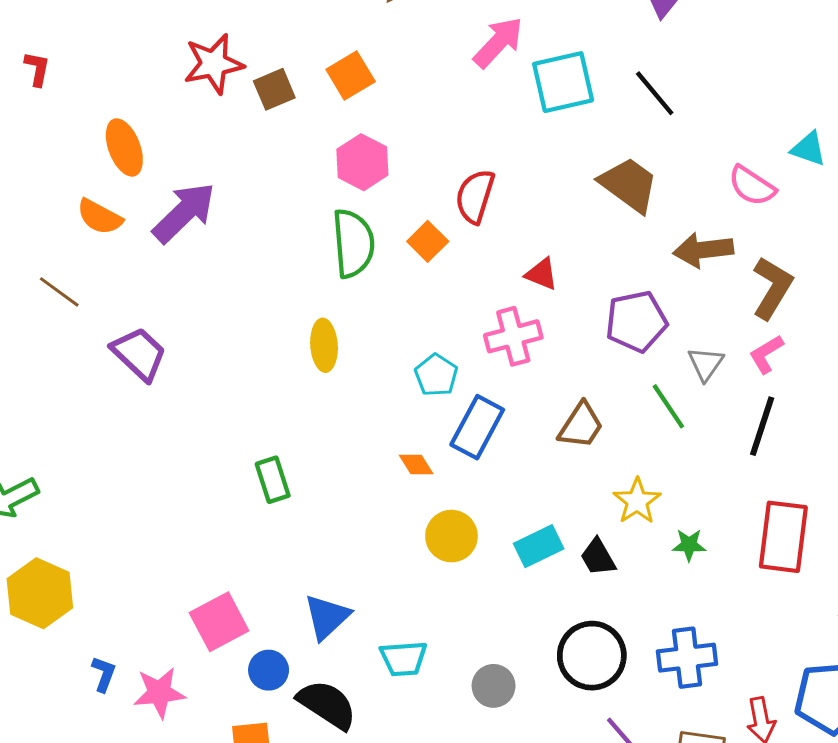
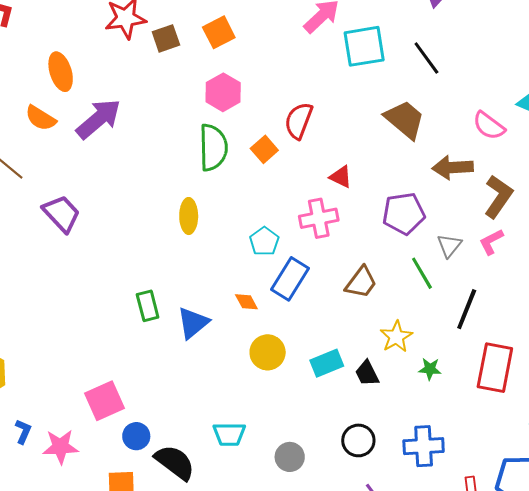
black line: (762, 426) -> (467, 309), moved
blue triangle: (327, 617) -> (193, 323), moved
black circle: (592, 656) -> (358, 440), size x0.7

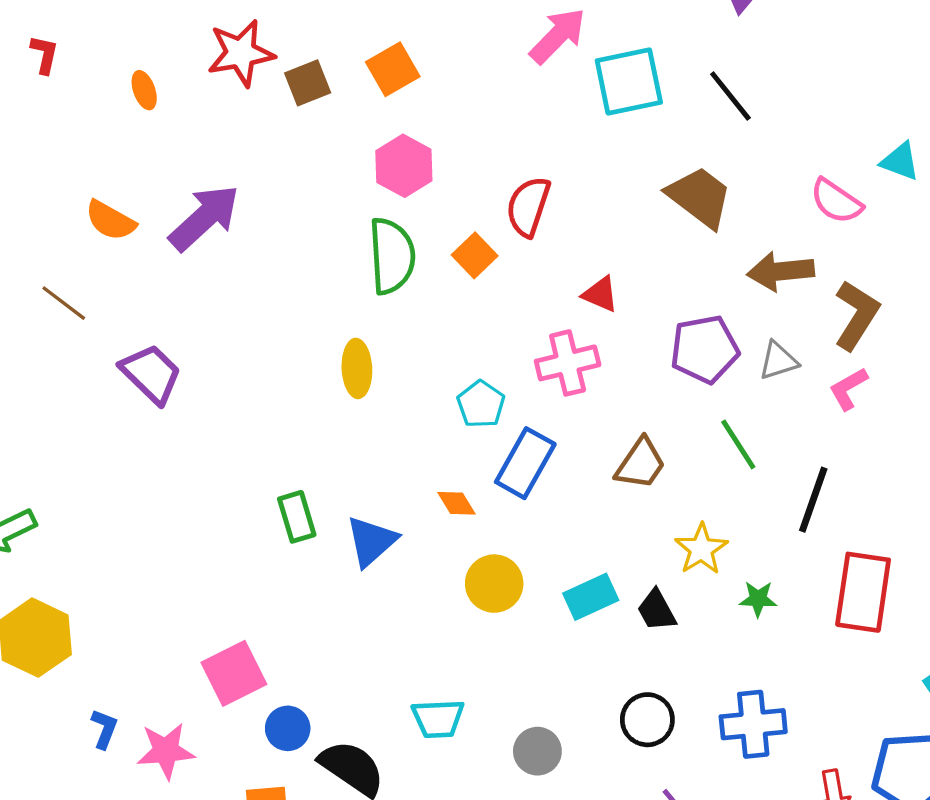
orange ellipse: (61, 72) -> (144, 90), moved, size x0.6
gray triangle: (449, 246) -> (778, 361), moved, turned 36

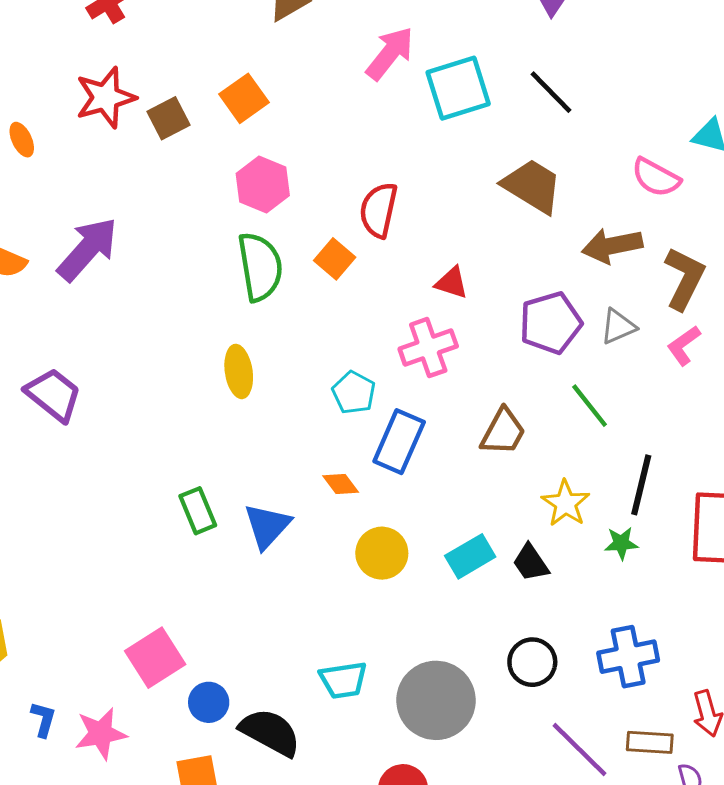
black line: (813, 500) -> (641, 485), moved
gray circle: (537, 751) -> (436, 700), size x1.8

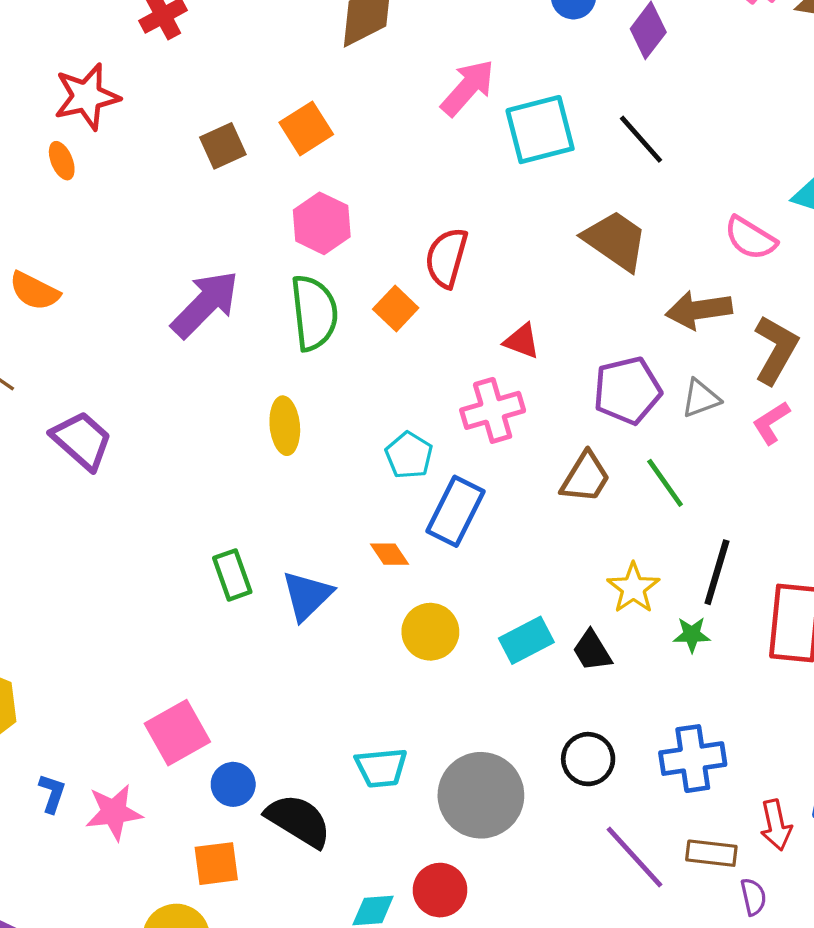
red star: (106, 97) -> (87, 97), moved
purple arrow: (88, 249) -> (205, 304), moved
brown trapezoid: (503, 432) -> (585, 477), moved

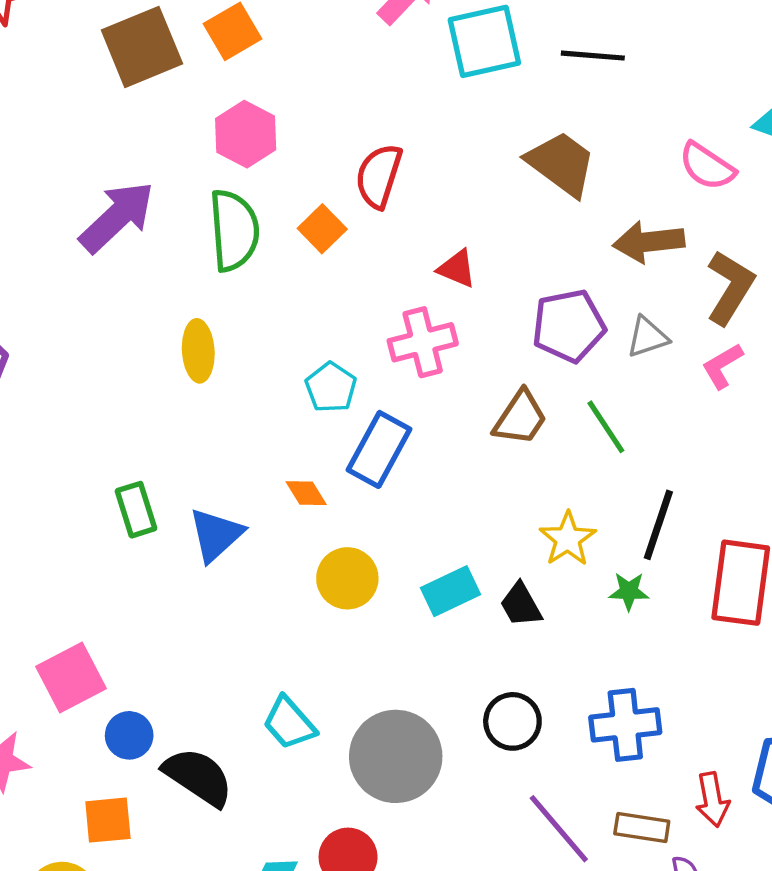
black line: (641, 139) -> (593, 56), turned -46
brown square: (223, 146) -> (142, 47), size x1.6
cyan trapezoid: (381, 768) -> (289, 723), turned 52

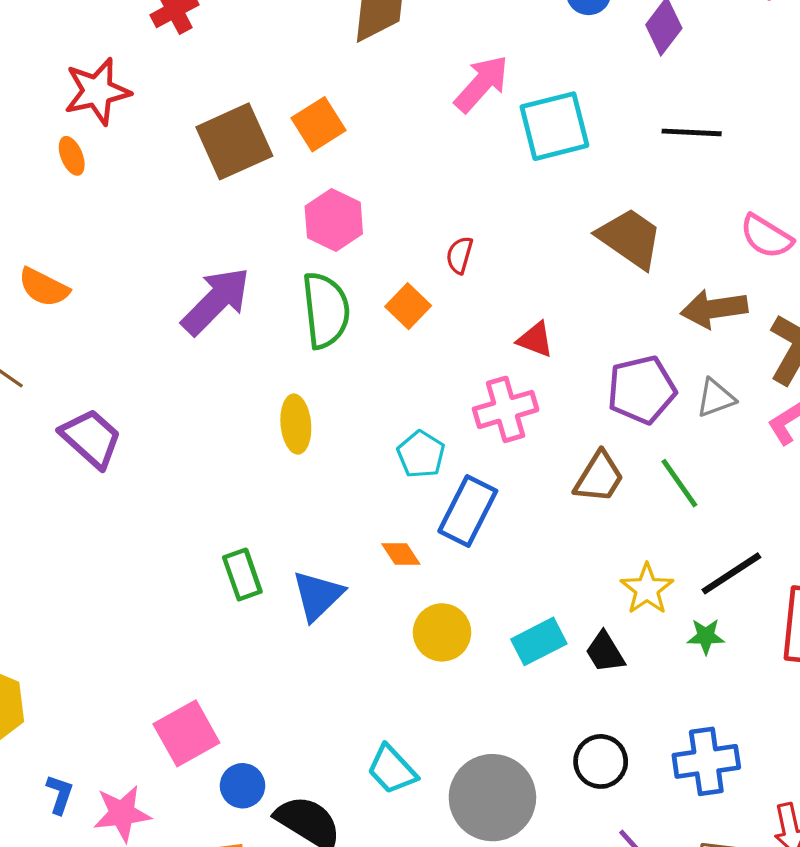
black line: (593, 56) -> (692, 132), moved
red semicircle: (379, 176) -> (460, 255), size x0.6
black line: (658, 525) -> (731, 573), turned 40

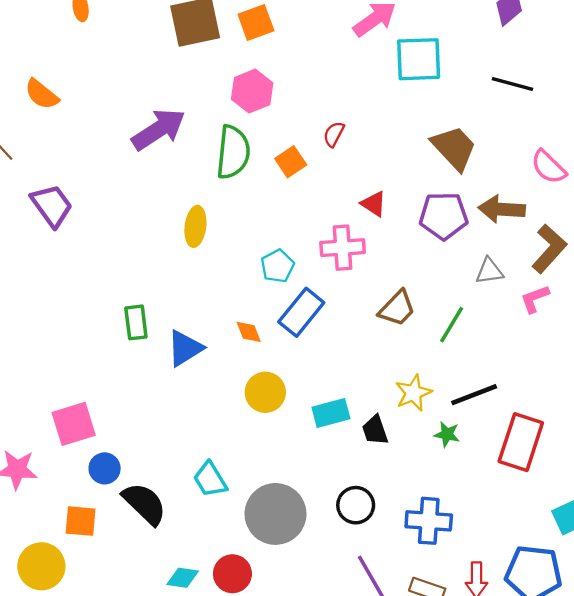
purple pentagon: (642, 390) -> (444, 216), moved
green line: (679, 483) -> (452, 325), turned 54

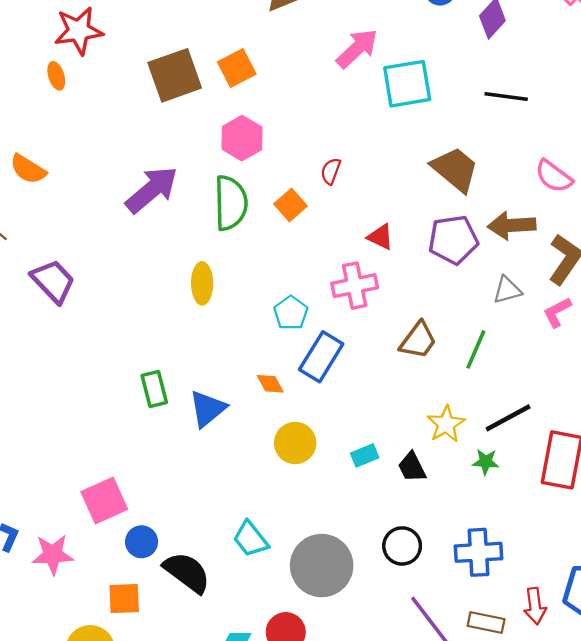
cyan rectangle: (331, 413) -> (365, 455), size x0.7

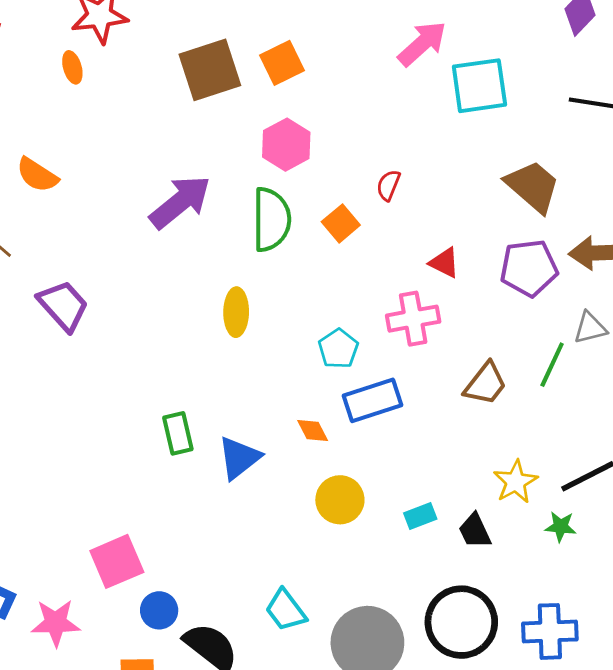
green line: (476, 349) -> (552, 365), moved
blue rectangle: (321, 357) -> (372, 400), turned 39
black circle: (402, 546) -> (461, 622), size x1.6

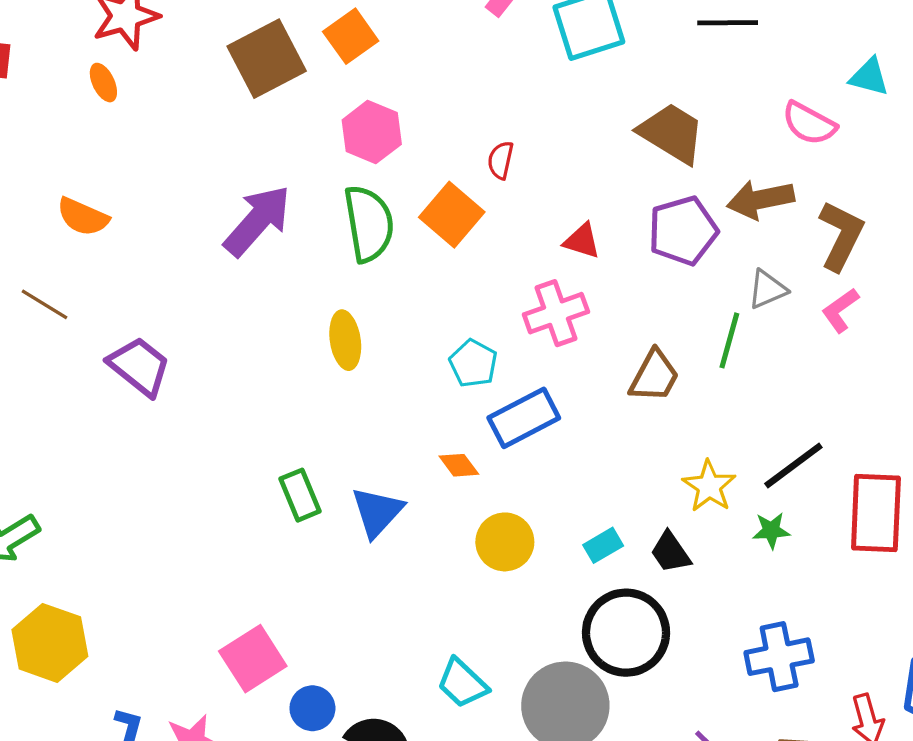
orange square: (341, 223) -> (452, 215), size x1.4
black circle: (461, 622) -> (626, 633), moved

